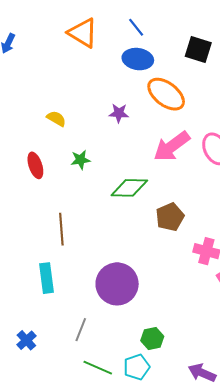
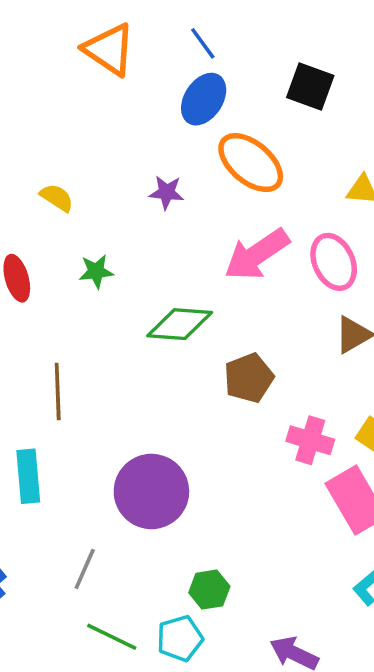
blue ellipse: (138, 59) -> (204, 99), turned -68

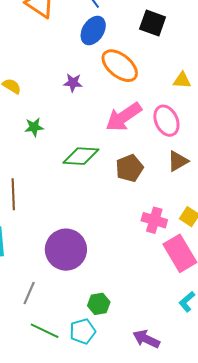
brown pentagon: (249, 378) -> (129, 168), moved

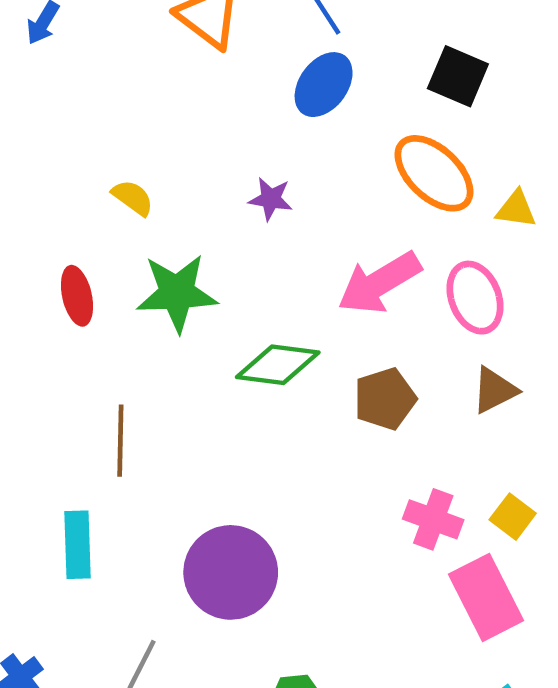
orange ellipse: (120, 66) -> (434, 173), moved
green star: (34, 127) -> (177, 293), size x1.8

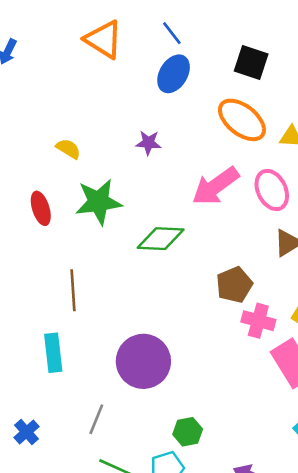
brown pentagon: (385, 399) -> (234, 285), moved

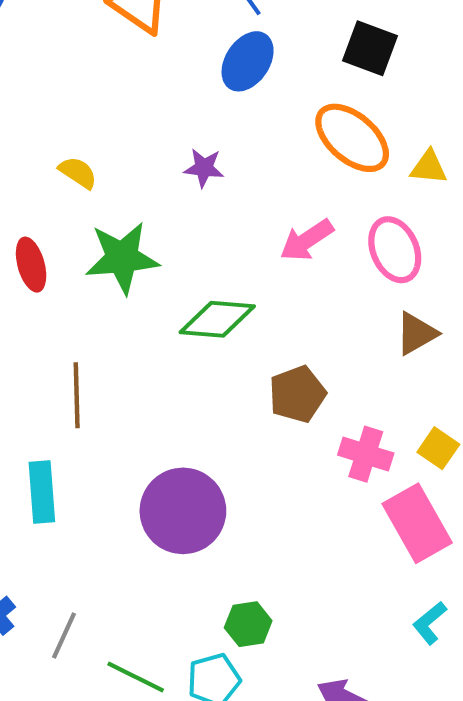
pink arrow: (216, 186) -> (307, 240), size x0.7
brown pentagon: (234, 285) -> (297, 394), moved
gray line: (96, 419) -> (64, 636), moved

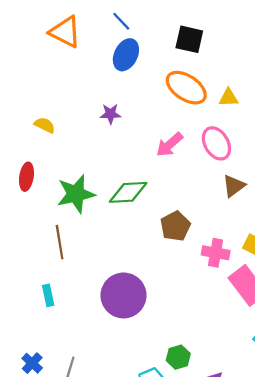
green star: (122, 258) -> (76, 194), moved
red ellipse: (31, 265) -> (26, 177), turned 32
cyan rectangle: (42, 492) -> (48, 295), size x0.7
green hexagon: (248, 624) -> (178, 357), moved

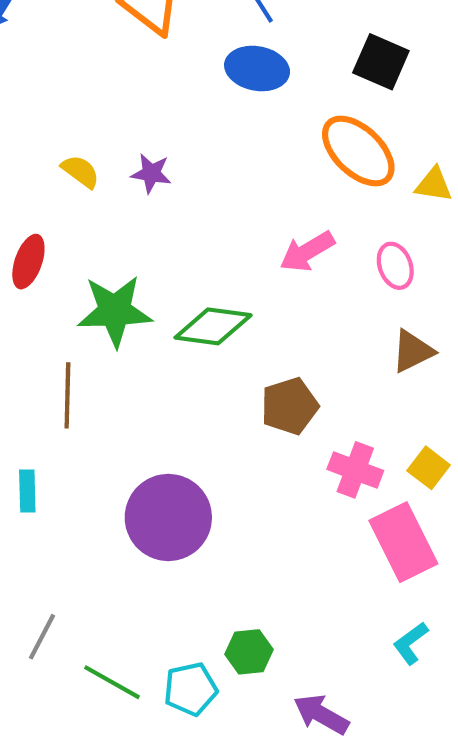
blue ellipse: (126, 55) -> (257, 69), turned 64
purple star: (110, 114) -> (151, 173), moved
pink ellipse: (216, 143) -> (395, 266), size x0.7

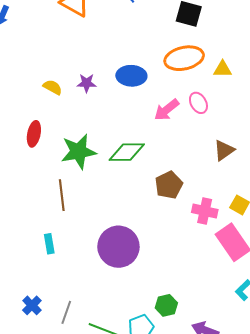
blue ellipse: (257, 69) -> (131, 76), moved
orange ellipse: (358, 151) -> (184, 58), turned -48
pink ellipse: (395, 266) -> (198, 103), moved

